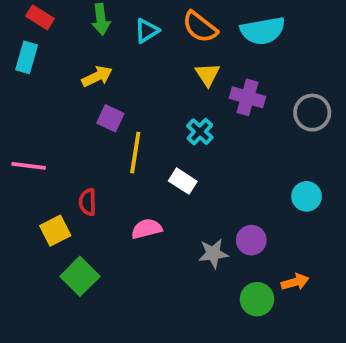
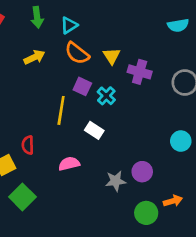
orange semicircle: (200, 27) -> (77, 53), moved
cyan semicircle: (263, 31) -> (178, 25), moved, size x0.7
purple square: (110, 118) -> (82, 86), moved

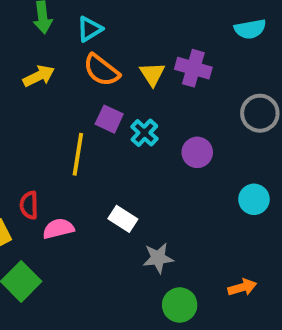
purple cross: (140, 72) -> (193, 68), moved
white rectangle: (94, 130) -> (123, 219), moved
pink semicircle: (69, 164) -> (58, 229), moved
purple circle: (142, 172) -> (197, 152), moved
green circle: (146, 213) -> (180, 305), moved

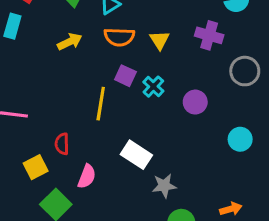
purple cross: (193, 68) -> (209, 35), moved
orange semicircle: (101, 70) -> (119, 37), turned -36
white rectangle: (123, 219) -> (136, 155), size x1.4
pink semicircle: (58, 229) -> (87, 176), moved, turned 125

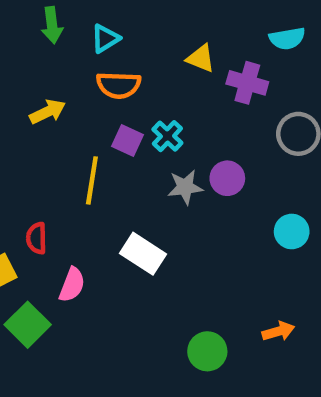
yellow triangle: (160, 40) -> (201, 58), moved, turned -35
yellow arrow: (70, 42) -> (48, 112), moved
cyan cross: (153, 87) -> (167, 136), moved
gray star: (164, 186) -> (185, 187), moved

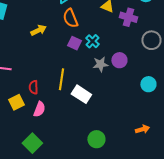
orange semicircle: (119, 85) -> (70, 18), turned 66
yellow line: (92, 180) -> (61, 79), moved
pink semicircle: (72, 285) -> (39, 109), moved
green square: (28, 325) -> (32, 143), moved
green circle: (207, 351) -> (96, 139), moved

